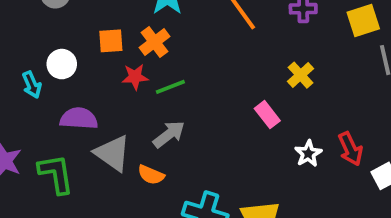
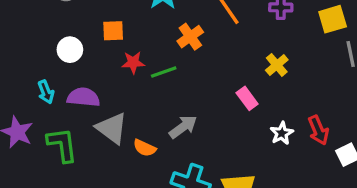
orange cross: (155, 42) -> (190, 37), moved
cyan arrow: (32, 85) -> (46, 92), moved
gray arrow: (169, 134) -> (183, 127), moved

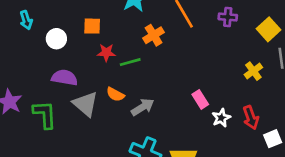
yellow square: (333, 19) -> (269, 29), turned -30
yellow cross: (277, 65) -> (253, 71), moved
cyan arrow: (46, 92) -> (26, 20), moved
pink rectangle: (247, 98) -> (200, 99), moved
orange semicircle: (145, 148) -> (115, 94), moved

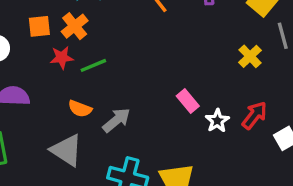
orange cross: (154, 35) -> (75, 26), moved
gray triangle: (85, 104) -> (67, 150), moved
red arrow: (251, 118) -> (254, 115), turned -115

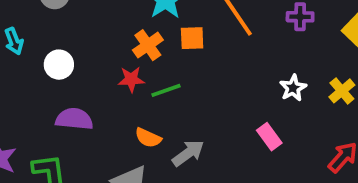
orange square: (39, 26) -> (192, 38), moved
white star: (217, 121) -> (293, 88), moved

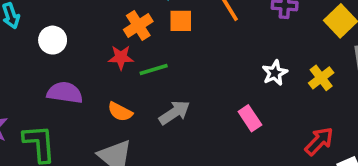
orange semicircle: (148, 138) -> (120, 112), moved
gray arrow: (188, 153) -> (174, 113), moved

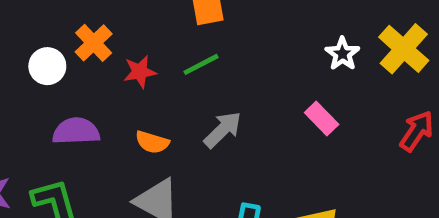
orange cross: (138, 25) -> (94, 43), moved
green line: (154, 69) -> (201, 64), moved
yellow cross: (321, 78) -> (404, 49), size x1.5

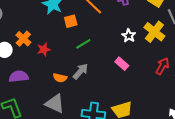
green line: (201, 64) -> (83, 44), moved
orange semicircle: (152, 142) -> (60, 78), moved

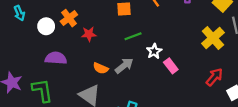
white star: (129, 36) -> (154, 51), moved

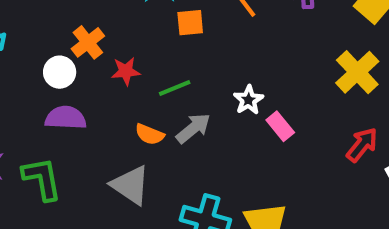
white circle: (46, 26) -> (60, 72), moved
green line: (133, 36) -> (175, 88), moved

